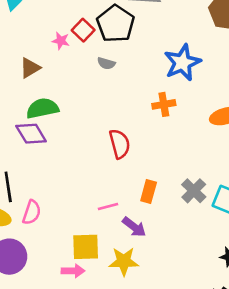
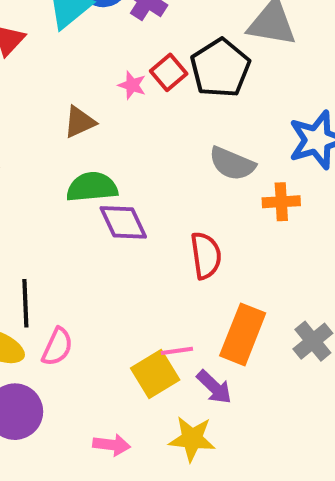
gray semicircle: (106, 63) -> (232, 164), moved, size x1.6
purple diamond: (31, 134) -> (123, 222), moved
orange rectangle: (149, 191) -> (243, 334), size x1.6
yellow square: (86, 247) -> (155, 374), moved, turned -36

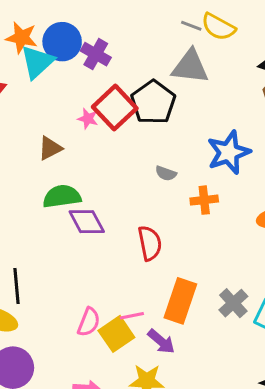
red square: (169, 72) -> (115, 108), size x1.6
gray semicircle: (232, 164) -> (166, 173), size x0.6
pink semicircle: (57, 347) -> (89, 322), moved

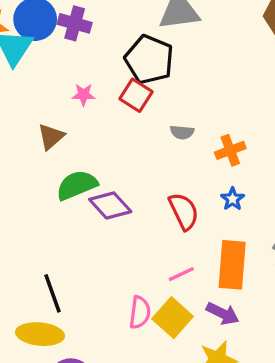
red square: (115, 108) -> (136, 95), moved, size x0.7
blue star: (229, 152) -> (232, 199), moved, size x0.5
pink line: (132, 316) -> (181, 274), moved

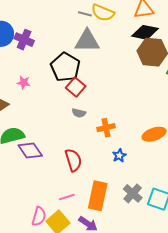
red square: (136, 95) -> (76, 87), moved
blue star: (232, 199) -> (119, 156), moved

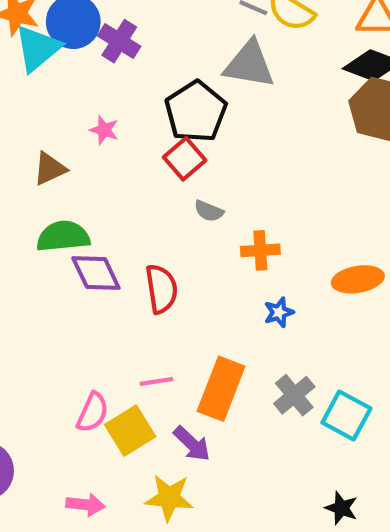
red square: (76, 87) -> (185, 159), moved
red semicircle: (73, 160) -> (161, 289), moved

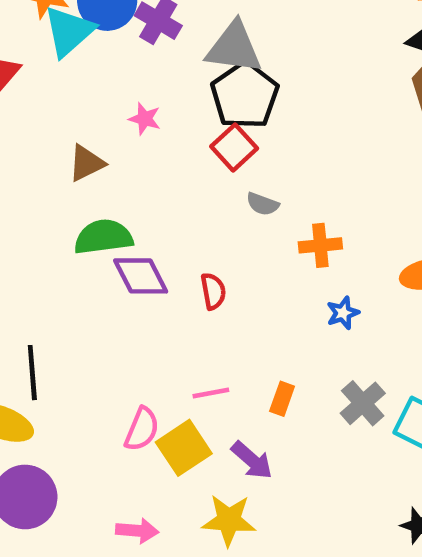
gray triangle: (249, 64) -> (234, 48), moved
red semicircle: (161, 289) -> (213, 291), size x0.7
orange rectangle: (221, 389) -> (282, 399), size x0.5

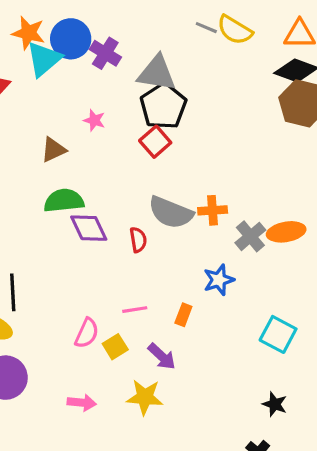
gray semicircle: (263, 204) -> (171, 212), moved, size x2.0
blue star: (343, 313) -> (219, 280), moved, size x1.4
gray cross: (363, 403) -> (250, 236), moved
yellow square: (184, 448) -> (115, 347), size x0.7

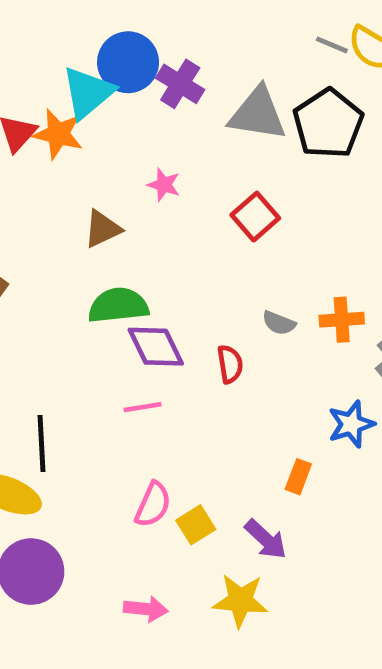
orange star: (28, 33) -> (58, 134), moved
black pentagon: (163, 106) -> (328, 124), moved
gray semicircle: (171, 212) -> (279, 323), size x0.5
pink line: (135, 310) -> (143, 407), moved

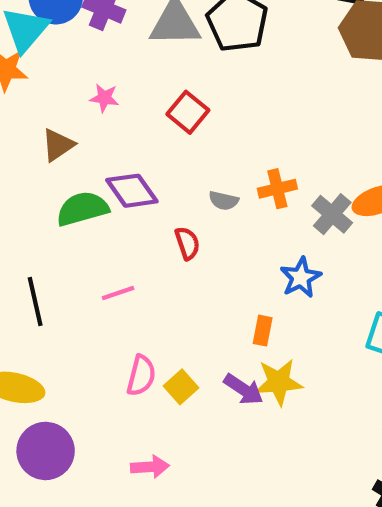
purple diamond: (156, 347) -> (132, 191), moved
black line: (42, 443) -> (35, 302), moved
yellow star: (240, 601) -> (279, 382), moved

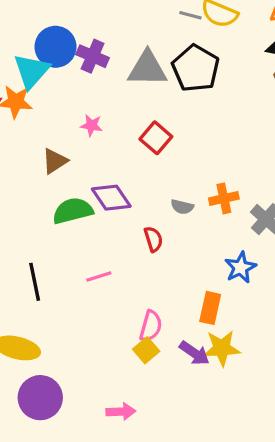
orange rectangle: (263, 331) -> (210, 308), size x1.4
pink semicircle: (141, 376) -> (151, 326), moved

